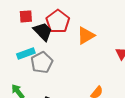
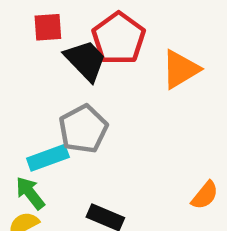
cyan rectangle: (26, 53) -> (48, 158), moved

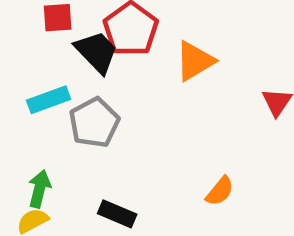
cyan rectangle: (48, 158) -> (49, 100), moved
green arrow: (30, 193) -> (39, 189), turned 52

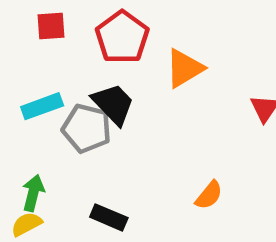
black trapezoid: (97, 52) -> (113, 104), moved
gray pentagon: (94, 123) -> (87, 128), turned -30

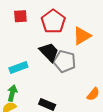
cyan rectangle: (42, 106) -> (18, 67), moved
gray pentagon: (87, 128) -> (65, 61), moved

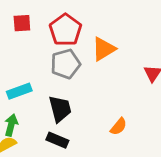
black trapezoid: (49, 52) -> (60, 109), moved, turned 30
gray pentagon: (65, 61) -> (65, 64), moved, turned -30

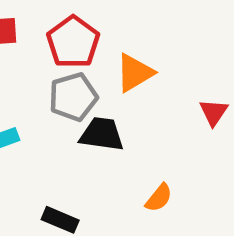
black trapezoid: (60, 109) -> (102, 134), moved, turned -68

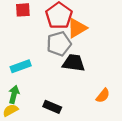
orange triangle: (135, 73) -> (77, 28), moved

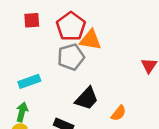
orange triangle: (77, 28) -> (90, 40), turned 40
black trapezoid: (74, 63) -> (87, 98), moved, turned 125

